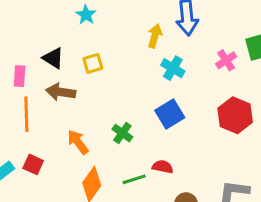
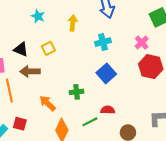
yellow arrow: (155, 36) -> (73, 23), moved
pink cross: (226, 60) -> (142, 43), moved
cyan cross: (173, 68) -> (103, 42), turned -35
green cross: (122, 133) -> (77, 92), turned -32

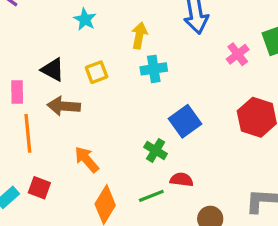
cyan cross: (103, 42) -> (154, 69), moved
pink cross: (142, 43) -> (238, 54), moved
green cross: (77, 92) -> (156, 150), moved, turned 32

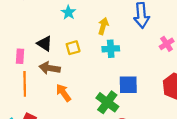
blue square: (185, 121) -> (128, 85), turned 30
green cross: (156, 150) -> (107, 102), size x1.5
orange arrow: (87, 160) -> (63, 93), moved

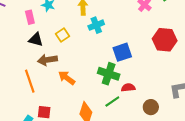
pink rectangle: (20, 56) -> (30, 17), moved

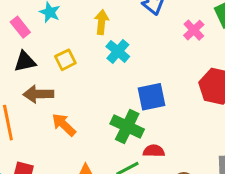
pink rectangle: (30, 17) -> (20, 27), turned -32
cyan cross: (96, 25) -> (118, 51), turned -35
black triangle: (36, 40) -> (25, 62), turned -35

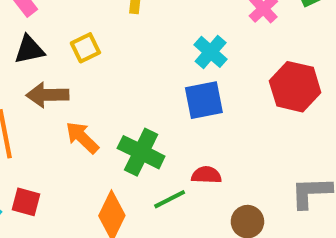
cyan cross: (118, 51) -> (211, 52), moved
green cross: (127, 126) -> (141, 152), moved

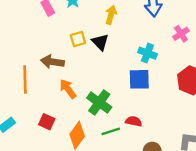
black triangle: (29, 50) -> (100, 42), moved, turned 48
cyan cross: (211, 52) -> (147, 53), turned -30
red square: (26, 202) -> (47, 122), moved

